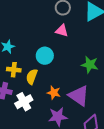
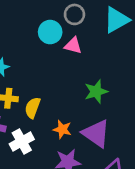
cyan circle: (45, 56) -> (50, 32), moved
green star: (90, 65) -> (96, 92), moved, turned -30

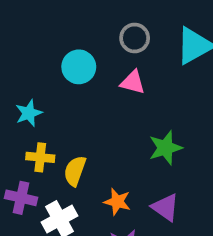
cyan circle: (50, 32) -> (79, 67), moved
purple triangle: (96, 133) -> (165, 207), size x0.7

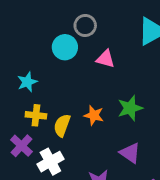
gray circle: (135, 38) -> (85, 26), moved
purple cross: (21, 198) -> (21, 146), turned 30
orange star: (117, 202) -> (94, 115), moved

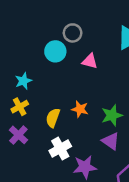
green star: (130, 108) -> (112, 115), moved
yellow cross: (36, 115) -> (20, 107), moved, turned -35
white cross: (50, 162) -> (60, 149), moved

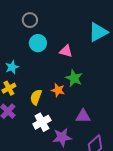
gray circle: (73, 33) -> (30, 20), moved
green star: (112, 115) -> (74, 78), moved, turned -30
purple triangle: (111, 141) -> (83, 116), turned -35

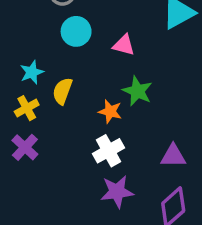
yellow semicircle: (36, 97) -> (62, 91), moved
purple triangle: (83, 116) -> (173, 156), moved
white cross: (42, 122) -> (108, 151), moved

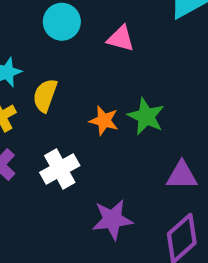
green star: (137, 91) -> (146, 116), moved
white cross: (108, 151) -> (60, 169), moved

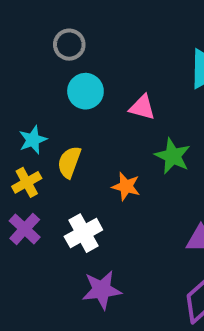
green star: (146, 116) -> (173, 156), moved
purple star: (112, 219) -> (102, 290), moved

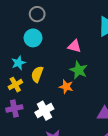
cyan circle: (85, 91) -> (33, 38), moved
green star: (173, 156) -> (79, 70), moved
purple cross: (25, 229) -> (14, 108), turned 35

